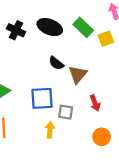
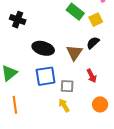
black ellipse: (50, 27) -> (43, 48), moved
black semicircle: (56, 63) -> (93, 43), moved, turned 104
yellow arrow: (50, 130) -> (64, 105), moved, turned -32

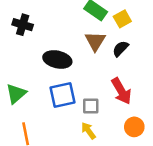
brown triangle: (74, 53) -> (95, 41), moved
red arrow: (92, 76) -> (121, 91), size x1.5

